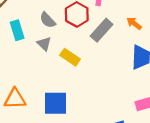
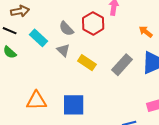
cyan rectangle: (17, 30) -> (39, 38), turned -30
gray rectangle: (102, 30) -> (122, 65), moved

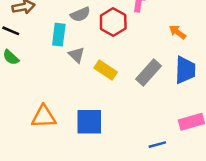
gray semicircle: (66, 29) -> (80, 14), moved, turned -70
cyan rectangle: (39, 38) -> (59, 35), moved, turned 54

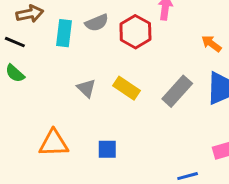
cyan rectangle: (59, 35) -> (64, 33), moved
gray triangle: (77, 55) -> (86, 88), moved
blue square: (89, 122) -> (107, 149), size x0.6

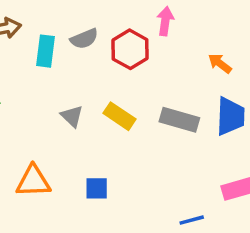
gray rectangle: (177, 91) -> (179, 120), turned 64

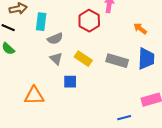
gray semicircle: (84, 39) -> (55, 39), moved
blue square: (97, 188) -> (70, 82), moved

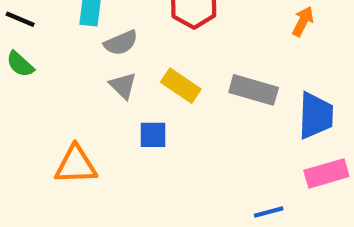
orange arrow: (140, 29) -> (303, 21), turned 80
blue trapezoid: (146, 59) -> (316, 116), moved

